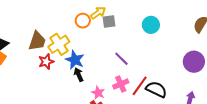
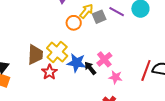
purple line: (121, 59) -> (117, 12), moved
black arrow: (79, 75) -> (90, 68), moved
pink cross: (121, 84) -> (104, 59), moved
pink star: (98, 93) -> (116, 77), moved

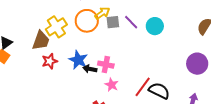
orange circle: (74, 23) -> (87, 21), size x1.5
yellow cross: (57, 52) -> (56, 27), moved
pink cross: (104, 59) -> (106, 65), turned 35
black arrow: (90, 68) -> (90, 69), turned -56

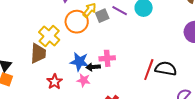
red star: (50, 61) -> (55, 82), moved
pink star: (112, 85) -> (84, 80), moved

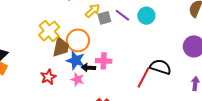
orange circle: (77, 22) -> (78, 40), moved
brown trapezoid: (38, 53) -> (61, 47), moved
black semicircle: (166, 69) -> (160, 67), moved

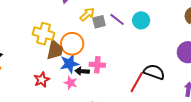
yellow cross: (49, 31) -> (43, 34), turned -35
blue star: (76, 60) -> (69, 64), turned -30

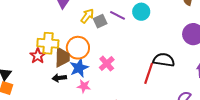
pink cross: (97, 65) -> (107, 64), turned -35
black arrow: (82, 71) -> (59, 78), moved
red star: (42, 80) -> (38, 56), moved

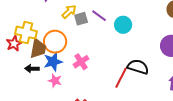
cyan circle: (141, 12) -> (123, 25), moved

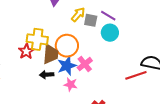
gray square: (81, 19) -> (91, 20), turned 32
cyan circle: (123, 25) -> (110, 33), moved
pink cross: (81, 62) -> (85, 64), moved
red line: (121, 78) -> (136, 75), turned 50

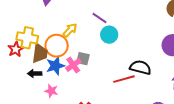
yellow arrow: (78, 14) -> (70, 30), moved
gray square: (91, 20) -> (83, 59), moved
cyan circle: (110, 33) -> (109, 35), moved
pink star: (71, 84) -> (51, 91), moved

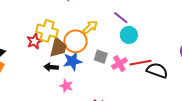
pink cross: (73, 65) -> (119, 64), moved
red line: (124, 79) -> (141, 63), moved

